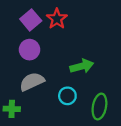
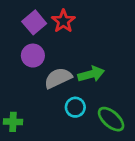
gray semicircle: (32, 82) -> (58, 78), moved
green ellipse: (99, 107) -> (111, 119), turned -60

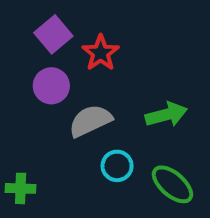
red star: (63, 21) -> (101, 53), moved
green arrow: (91, 74) -> (166, 115), moved

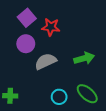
red star: (101, 53) -> (51, 27), turned -30
cyan circle: (117, 166) -> (59, 97), moved

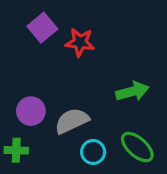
purple circle: (26, 44) -> (31, 111), moved
gray semicircle: (46, 61) -> (72, 121), moved

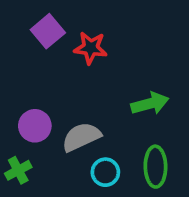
green ellipse: (137, 147) -> (155, 167), turned 48
green cross: (16, 150) -> (18, 170), turned -30

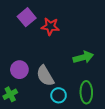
gray semicircle: (81, 137) -> (45, 76), turned -95

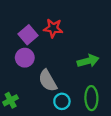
purple square: (27, 17) -> (28, 35), moved
purple circle: (19, 70) -> (25, 58), moved

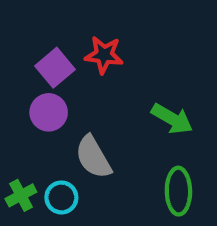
green arrow: (88, 61) -> (172, 119), turned 45
cyan circle: (62, 101) -> (61, 197), moved

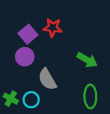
green cross: (21, 195) -> (11, 99), turned -32

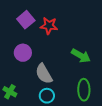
purple square: (28, 34) -> (26, 20), moved
cyan circle: (31, 100) -> (47, 96), moved

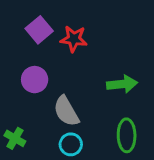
green arrow: (81, 56) -> (122, 84), turned -36

